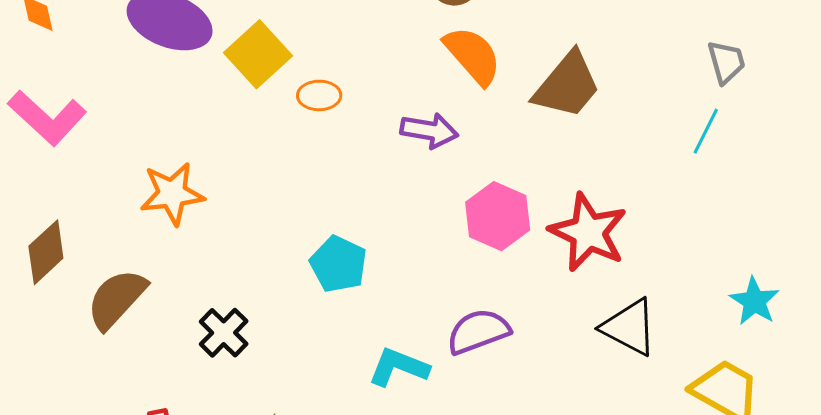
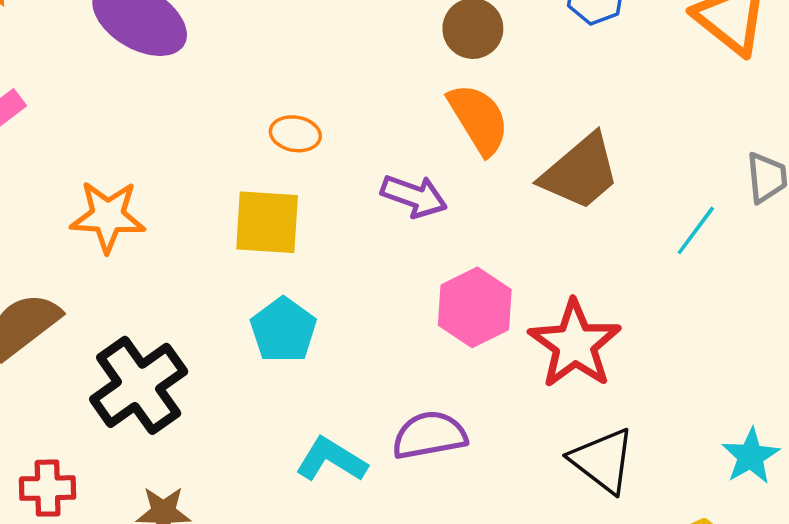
yellow square: (258, 54) -> (267, 222), moved, turned 36
cyan line: (706, 131) -> (696, 230), moved
black cross: (224, 333) -> (139, 385), size x1.6

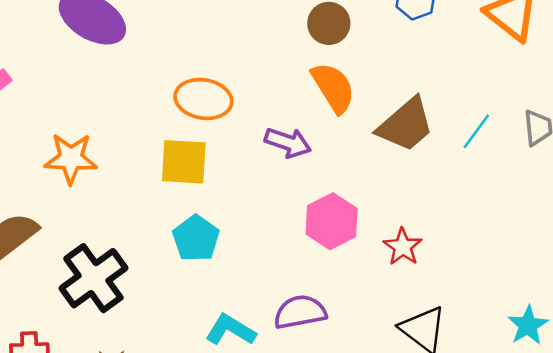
orange ellipse: (295, 134) -> (203, 99), size x1.6
cyan line: (696, 230) -> (476, 131), moved
red star: (575, 344) -> (403, 247), size x0.6

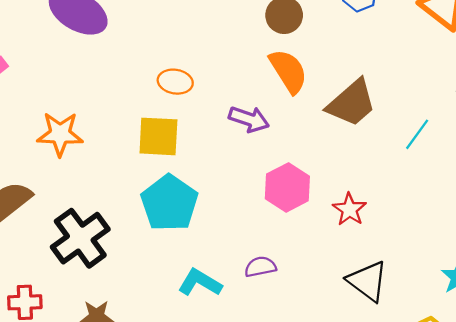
orange ellipse: (203, 99) -> (175, 82), size x0.7
cyan line: (476, 131) -> (417, 134), moved
cyan pentagon: (196, 238) -> (169, 203), size x1.4
purple semicircle: (300, 312) -> (260, 267), size x0.7

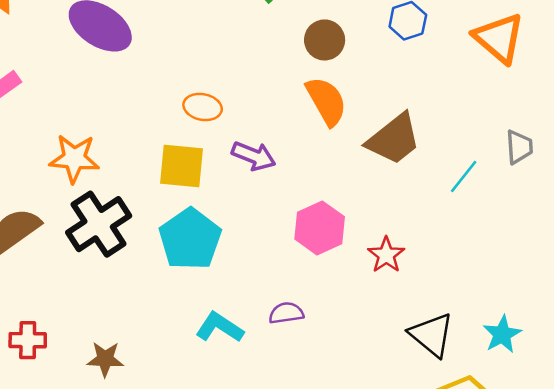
purple arrow: (249, 119) -> (254, 156), moved
black cross: (80, 238) -> (99, 224), moved
black triangle: (368, 281) -> (431, 335), moved

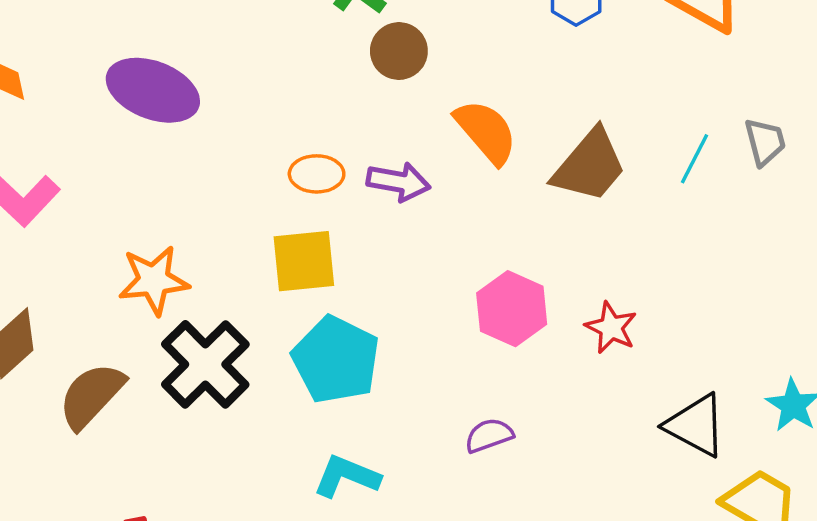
brown circle: (325, 40) -> (399, 51), moved
purple arrow: (254, 156) -> (398, 182), moved
cyan line: (464, 176) -> (695, 159), moved
cyan L-shape: (220, 327) -> (347, 476), moved

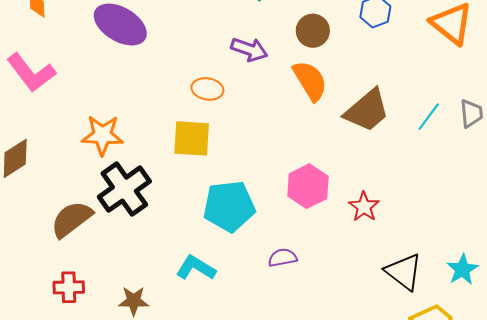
brown circle: (399, 51) -> (313, 31), moved
purple arrow: (398, 182) -> (249, 50), moved
cyan pentagon: (336, 360) -> (229, 206), moved, turned 30
brown semicircle: (91, 395) -> (72, 219), moved

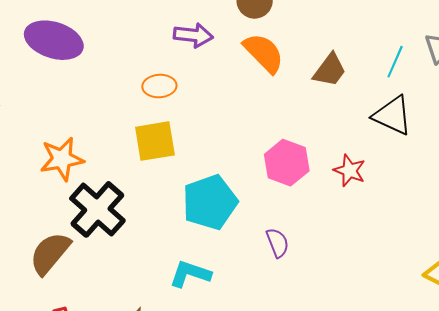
brown trapezoid: (367, 110) -> (330, 70), size x0.7
purple semicircle: (283, 258) -> (277, 243), turned 92
black triangle: (404, 272) -> (393, 115), moved

